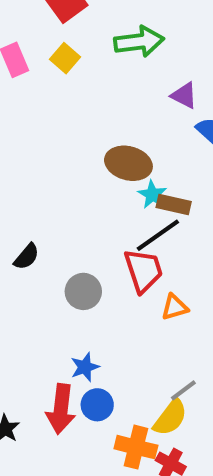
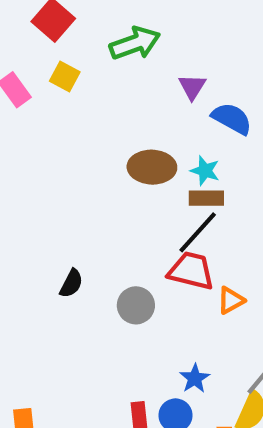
purple triangle: (184, 95) -> (192, 87), turned 48
cyan star: (152, 195) -> (205, 171), moved
red trapezoid: (143, 270) -> (191, 271), turned -45
blue star: (85, 367) -> (195, 378), moved

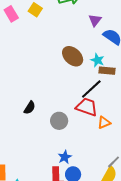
brown ellipse: (152, 167) -> (73, 56), turned 35
brown rectangle: (206, 198) -> (107, 71), moved
blue star: (195, 378) -> (65, 157), moved

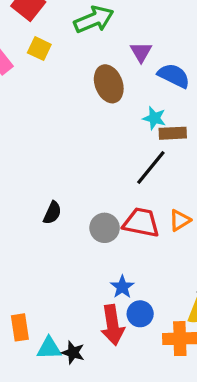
brown ellipse: (73, 56) -> (109, 84), moved, turned 35
red trapezoid: (87, 107) -> (141, 222), moved

